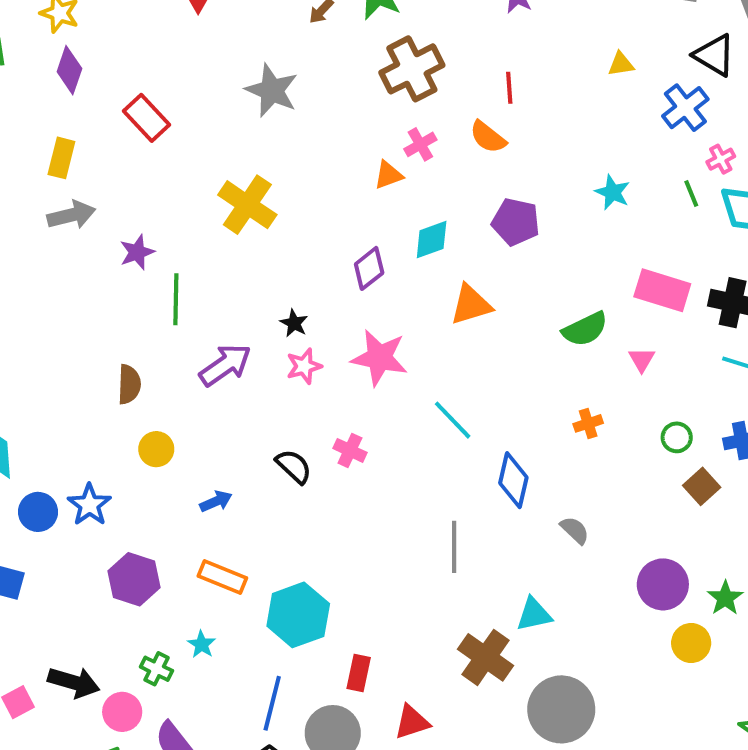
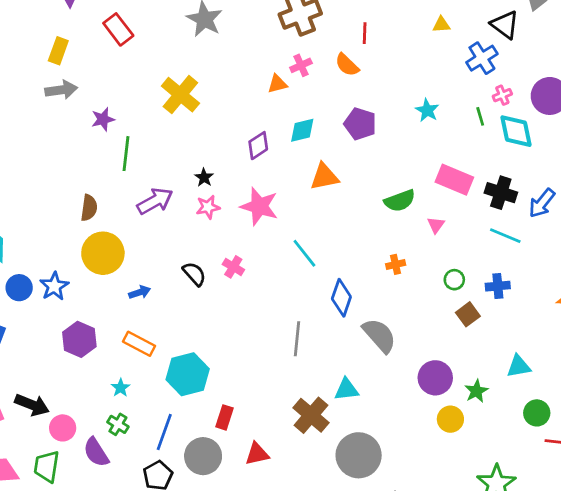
yellow circle: (156, 449) -> (103, 253), size x1.8
gray semicircle: (575, 530) -> (379, 335), size x1.8
green cross: (157, 669) -> (118, 424), moved

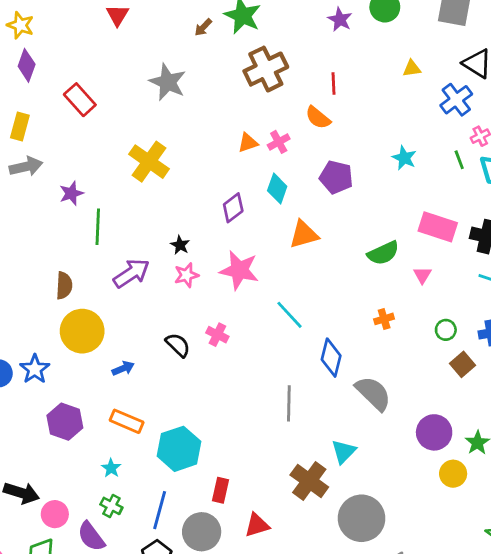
pink cross: (301, 65) -> (279, 142), moved
cyan diamond: (302, 130) -> (277, 188), turned -52
cyan triangle: (346, 390) -> (344, 452), turned -35

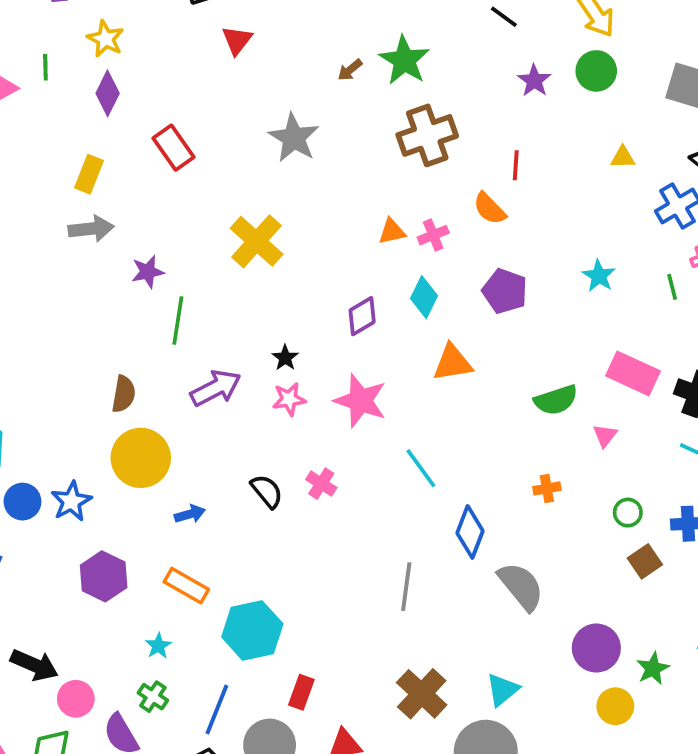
cyan triangle: (344, 452) -> (502, 690), moved

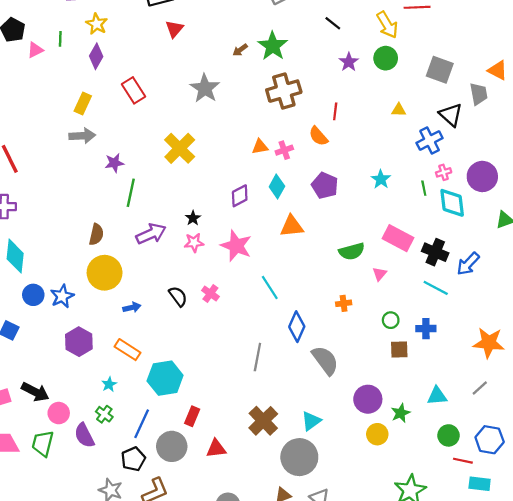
brown square: (645, 561) -> (399, 350), turned 30

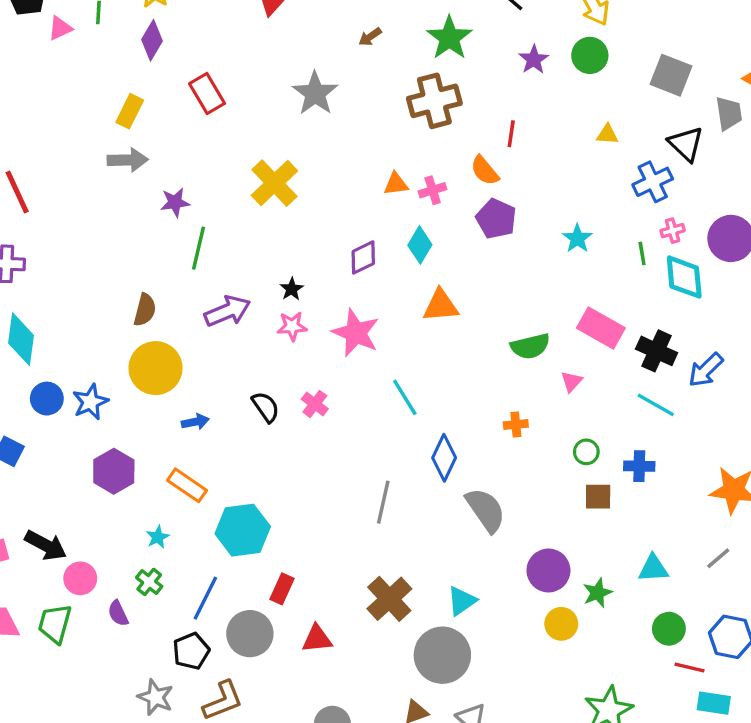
green star: (273, 46) -> (449, 38), moved
purple pentagon: (325, 185) -> (496, 219), moved
purple semicircle: (84, 435) -> (118, 613), size x0.7

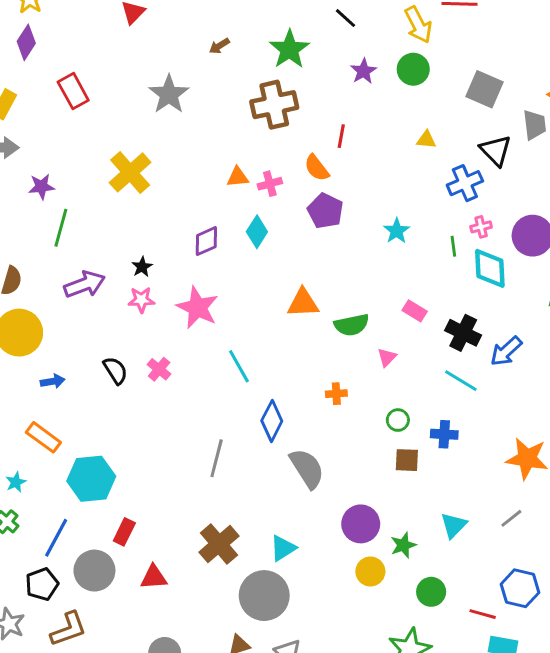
orange triangle: (441, 306) -> (303, 303), moved
pink rectangle: (601, 328) -> (415, 311), size x0.6
cyan triangle: (653, 568) -> (454, 525), turned -44
green circle: (669, 629) -> (431, 592), moved

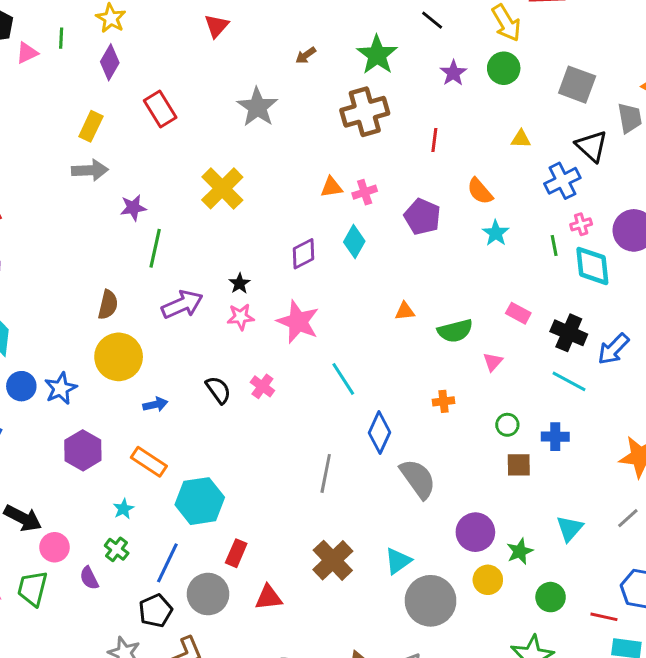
orange semicircle: (317, 168) -> (480, 191), moved
orange triangle: (303, 303) -> (405, 311), size x0.6
gray circle: (264, 596) -> (431, 601), moved

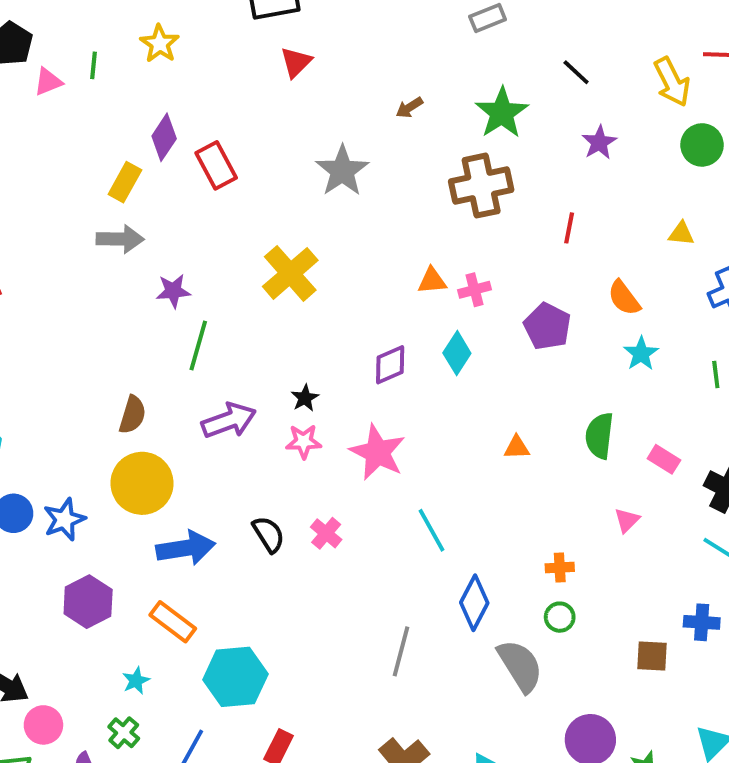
purple diamond: (110, 62) -> (164, 137), moved
green circle: (504, 68) -> (702, 145), moved
green semicircle: (455, 331) -> (599, 436), moved, turned 108
blue arrow: (155, 404) -> (186, 548), size x1.8
green circle: (507, 425) -> (560, 617), moved

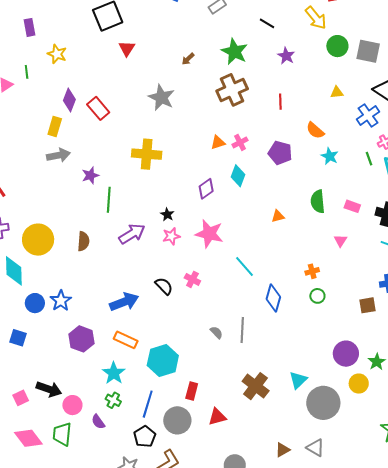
yellow cross: (290, 273) -> (147, 154), turned -32
yellow circle: (142, 483) -> (38, 240), moved
gray semicircle: (520, 666) -> (216, 332), moved, size x0.5
cyan star: (136, 681) -> (114, 373), size x1.6

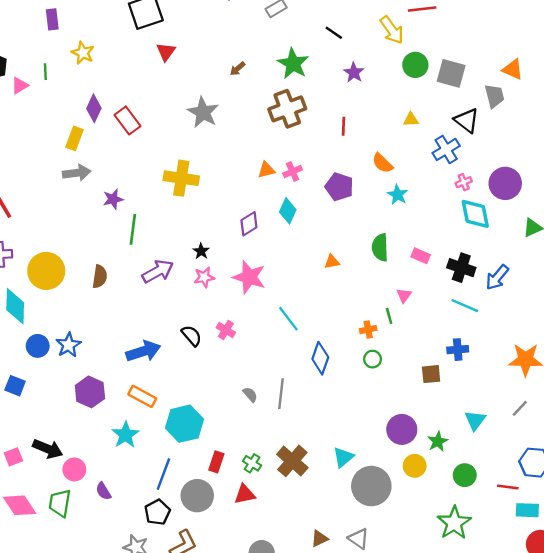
green line: (369, 159) -> (389, 316), moved
green cross: (113, 400) -> (252, 463), moved

